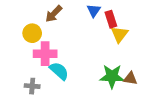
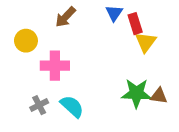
yellow circle: (32, 33) -> (26, 41), moved
cyan semicircle: (59, 71) -> (72, 106), moved
gray cross: (32, 86) -> (39, 105), turned -32

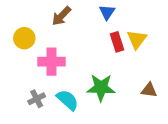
red rectangle: (135, 24) -> (117, 42), moved
green star: (136, 93) -> (101, 88), moved

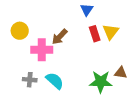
brown arrow: (61, 16) -> (60, 37), moved
green star: (101, 88) -> (101, 82), moved
gray cross: (37, 99) -> (30, 80), turned 32

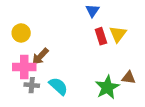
brown arrow: (60, 37) -> (40, 56), moved
pink cross: (42, 50) -> (24, 67), moved
green star: (101, 82) -> (107, 87), turned -30

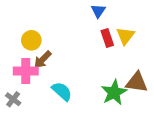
yellow circle: (21, 33) -> (31, 40), moved
brown triangle: (129, 78) -> (137, 82), size x1.5
gray cross: (32, 85) -> (13, 99), moved, turned 32

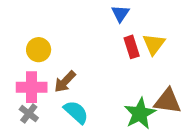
brown arrow: (43, 60) -> (65, 82), moved
gray cross: (13, 99) -> (29, 114), moved

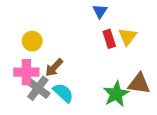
gray cross: (29, 114) -> (38, 88), moved, size x1.5

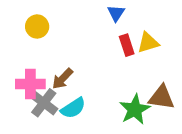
yellow triangle: (128, 36) -> (148, 43), turned 36
yellow circle: (32, 41) -> (37, 26), moved
cyan semicircle: (63, 93) -> (73, 108), turned 105

